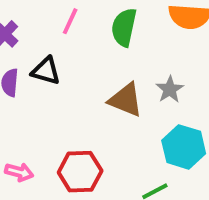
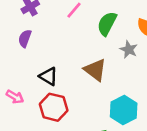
black triangle: (46, 71) -> (48, 76), moved
gray star: (170, 89) -> (129, 49), moved, turned -30

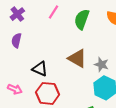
gray star: (129, 49) -> (101, 64), moved

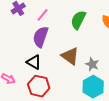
pink line: (53, 12) -> (43, 15), moved
purple semicircle: (16, 40) -> (41, 37), moved, size x1.5

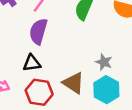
brown triangle: (70, 56) -> (73, 83), moved
black triangle: (34, 62) -> (32, 63), turned -35

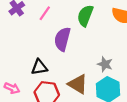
purple semicircle: (38, 31) -> (62, 39), moved

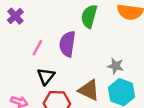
pink line: (45, 13) -> (37, 48), moved
black triangle: (39, 67) -> (46, 76), turned -36

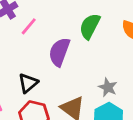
pink line: (37, 48) -> (29, 26), moved

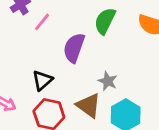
gray star: (108, 87) -> (108, 81), moved

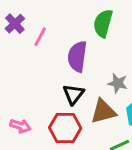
black triangle: (42, 80) -> (73, 94), moved
brown triangle: (89, 105) -> (103, 111), turned -40

